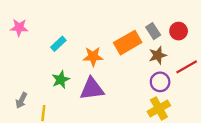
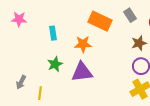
gray rectangle: (153, 31) -> (130, 15), moved
orange rectangle: (128, 43) -> (100, 21), moved, turned 55
cyan rectangle: (58, 44) -> (53, 33), turned -56

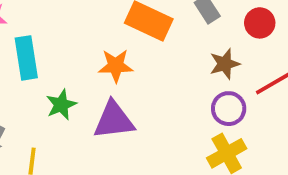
cyan rectangle: (53, 33) -> (26, 58), moved, size x1.5

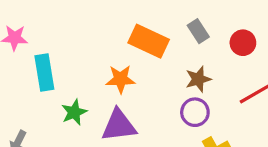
brown star: (225, 64) -> (198, 79), moved
purple circle: (229, 109) -> (195, 112), moved

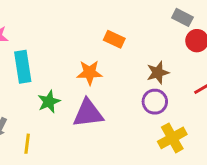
gray rectangle: (198, 31) -> (182, 17), moved, turned -30
orange rectangle: (149, 41) -> (114, 39), size x0.6

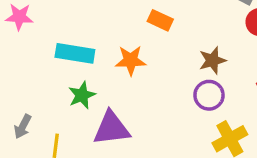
cyan rectangle: (23, 67) -> (75, 53), moved, turned -72
purple triangle: (88, 113) -> (111, 128), moved

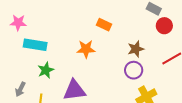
cyan rectangle: (75, 53) -> (35, 45), moved
green star: (82, 95) -> (46, 70), moved

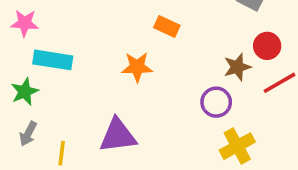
red circle: (164, 26) -> (267, 46), moved
brown star: (136, 49) -> (237, 67), moved
green star: (46, 70) -> (25, 92), moved

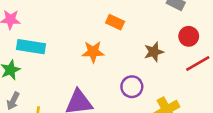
brown star: (237, 67) -> (154, 52), moved
purple circle: (216, 102) -> (132, 87), moved

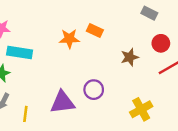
orange star: (93, 52) -> (69, 39), moved
purple circle: (132, 87) -> (94, 90), moved

